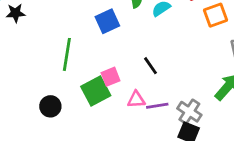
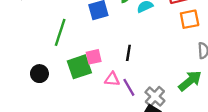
black line: (150, 66) -> (128, 53), turned 35
purple line: (157, 106) -> (129, 87), turned 60

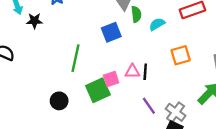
orange square: (190, 19) -> (181, 55), moved
pink triangle: (112, 79) -> (132, 71), moved

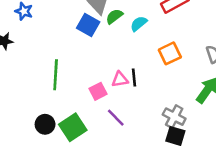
green semicircle: (136, 14) -> (114, 16), turned -112
blue square: (111, 32) -> (88, 25), moved, turned -30
green square: (98, 90) -> (73, 127), moved
purple line: (149, 106) -> (116, 118), moved

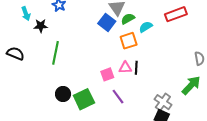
orange square: (170, 53) -> (129, 41), moved
green line: (56, 75) -> (55, 53), moved

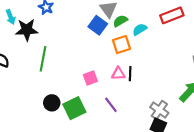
black star: (41, 26) -> (27, 30), size x1.5
pink square: (107, 74) -> (90, 78), moved

